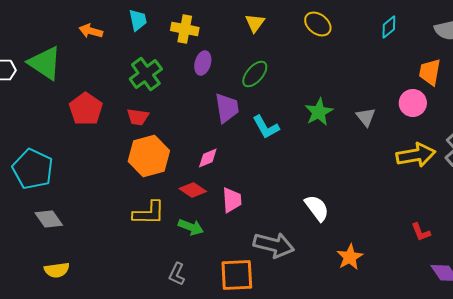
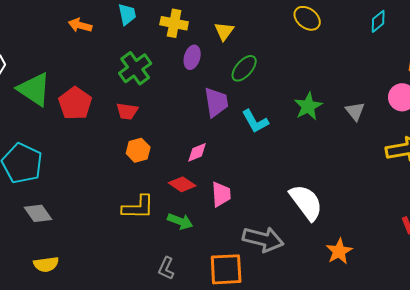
yellow triangle: (255, 23) -> (224, 31), moved
green triangle: (45, 63) -> (34, 89), moved
orange hexagon: (149, 156) -> (138, 150), size x0.6
white semicircle: (317, 208) -> (306, 202), size x1.4

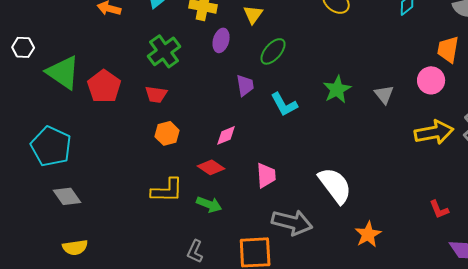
purple trapezoid: (216, 102) -> (245, 85), size x0.7
pink trapezoid: (221, 194) -> (266, 175), moved

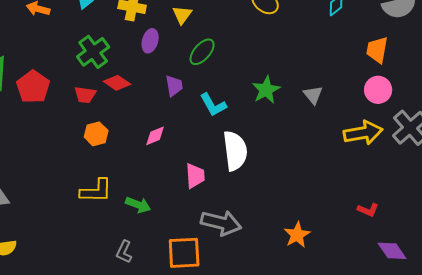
pink circle: (431, 80) -> (378, 90), moved
red diamond: (211, 167) -> (117, 83), moved
white semicircle: (335, 185) -> (235, 151), moved, turned 30
red L-shape: (439, 209) -> (368, 210), turned -45

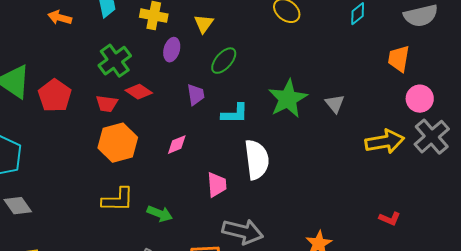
green star: (266, 90) -> (288, 99), size x1.4
pink circle: (378, 90) -> (420, 99), moved
cyan L-shape: (213, 105) -> (235, 114), turned -60
orange hexagon: (96, 134) -> (118, 143), size x1.6

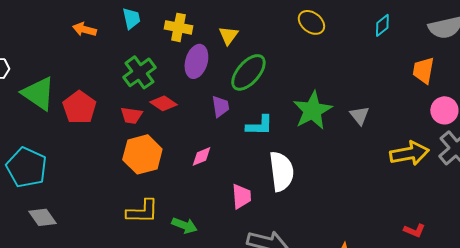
purple ellipse: (172, 50) -> (196, 61), size x1.4
green ellipse: (224, 61) -> (248, 72), size x1.4

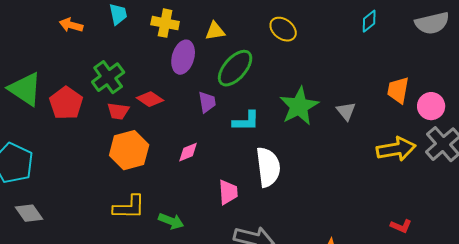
yellow ellipse: (311, 22) -> (283, 29), moved
yellow triangle: (228, 35) -> (215, 31), turned 45
orange trapezoid: (423, 70) -> (398, 90), moved
green cross: (139, 72) -> (108, 77), moved

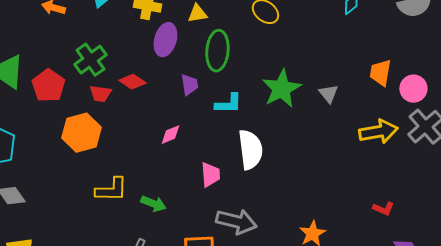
green ellipse: (235, 68) -> (217, 51), turned -36
orange hexagon: (129, 150) -> (81, 133), moved

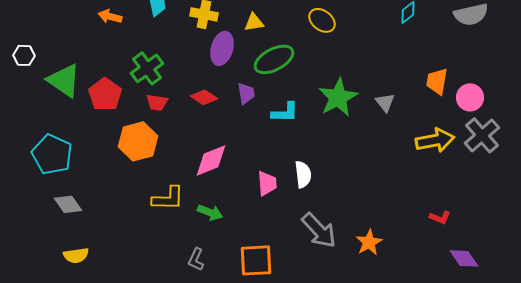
green ellipse: (217, 51) -> (274, 59), turned 57
red diamond: (132, 82) -> (204, 97), moved
pink diamond: (170, 135) -> (211, 160), moved, size x1.6
white semicircle: (250, 150) -> (303, 174), moved, size x0.7
gray arrow: (236, 222) -> (319, 230), moved, turned 33

